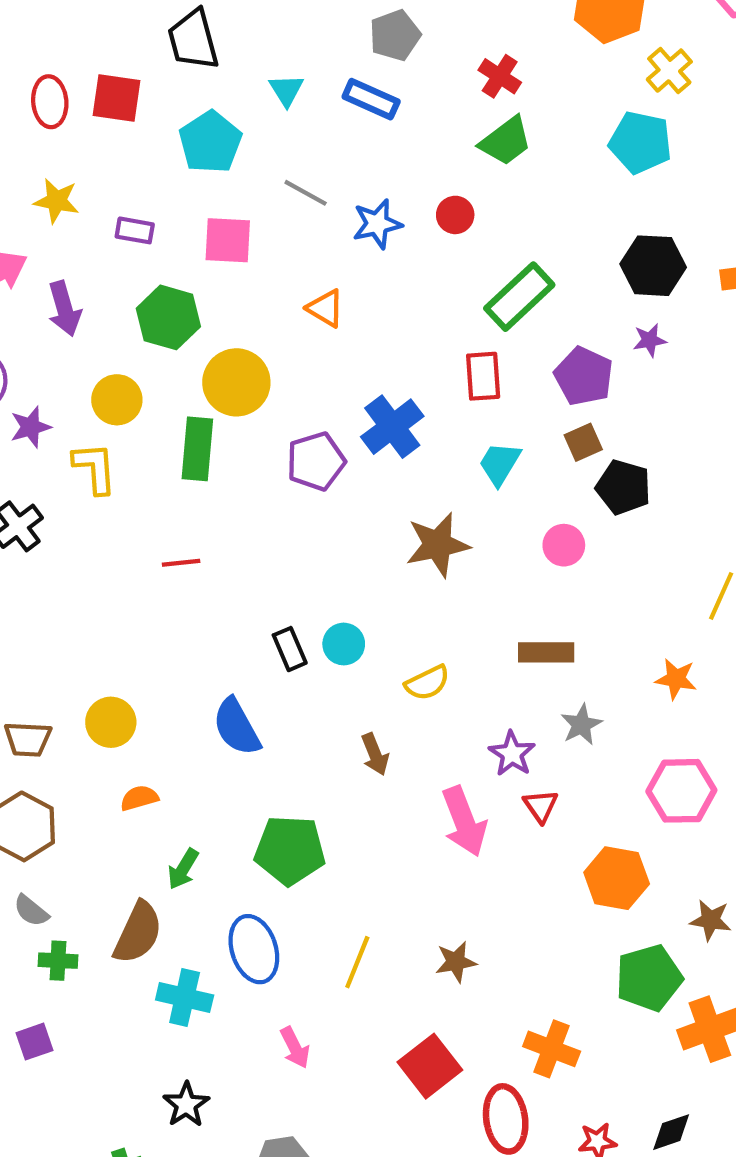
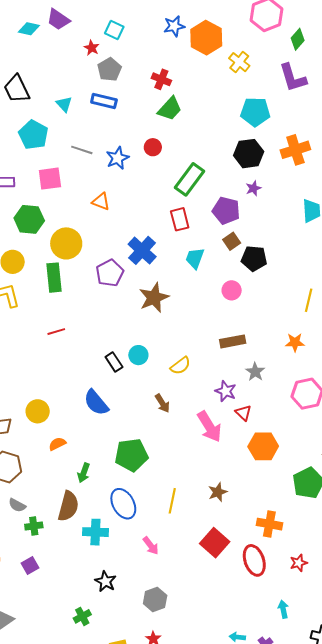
cyan pentagon: (640, 142) -> (255, 112), moved
brown star: (438, 545) -> (154, 298), moved
orange hexagon: (617, 878) -> (263, 446), moved

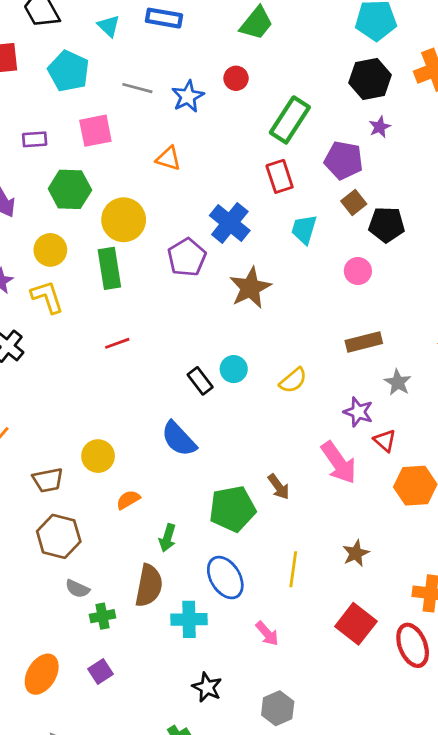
brown arrow: (162, 403) -> (279, 487), moved

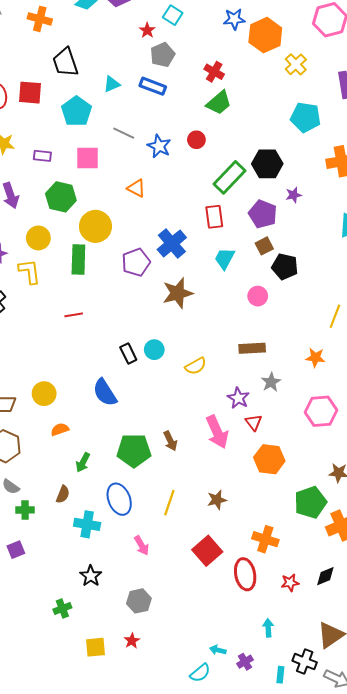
cyan triangle: (109, 26) -> (112, 84), turned 42
black hexagon: (370, 79) -> (267, 164), moved
blue star: (188, 96) -> (159, 146), turned -30
brown semicircle: (149, 586) -> (63, 494), size x0.6

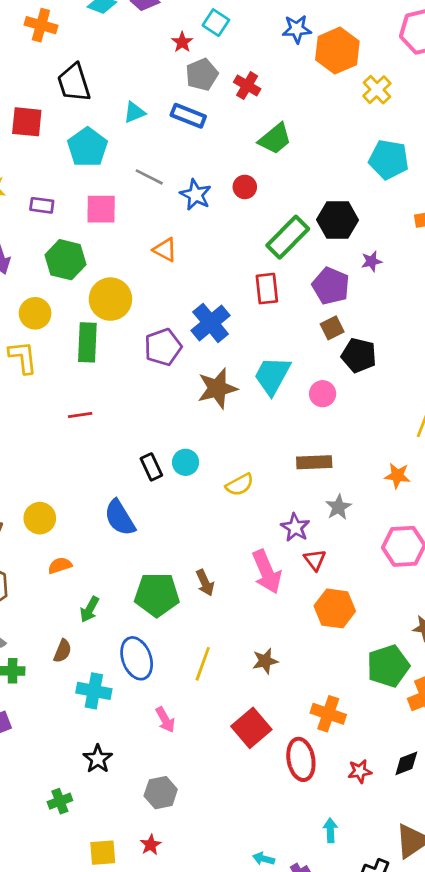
red cross: (214, 72) -> (247, 86), moved
cyan trapezoid: (225, 258) -> (272, 376), moved, size x1.4

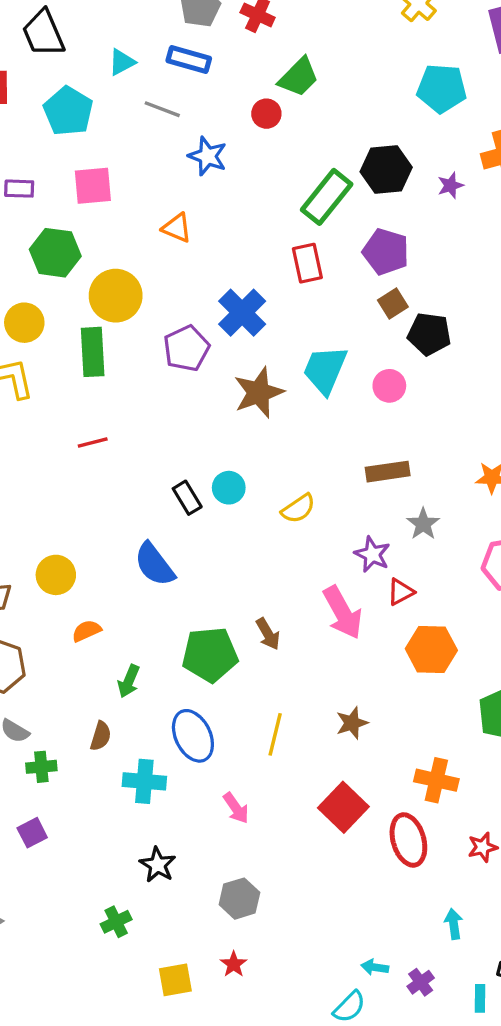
gray line: (149, 177) -> (162, 109), moved
red circle: (245, 187) -> (266, 114), moved
purple star: (372, 261) -> (450, 185), moved
red triangle: (315, 560) -> (401, 592), turned 45

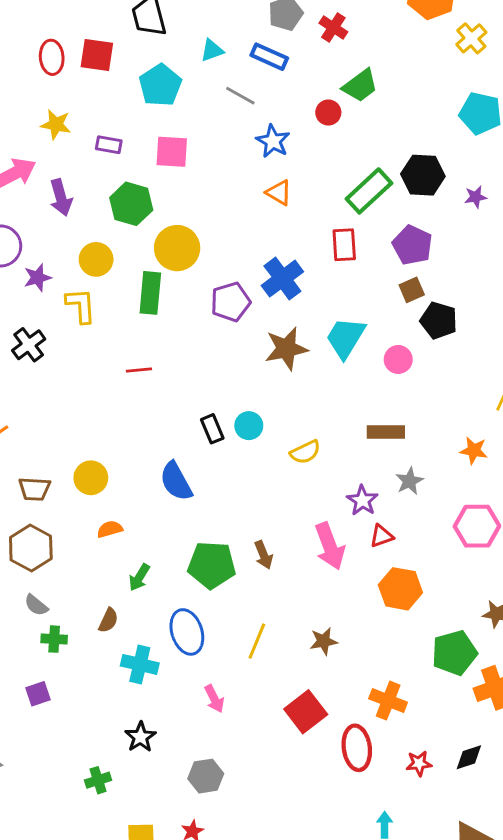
orange triangle: (177, 228) -> (279, 193), moved

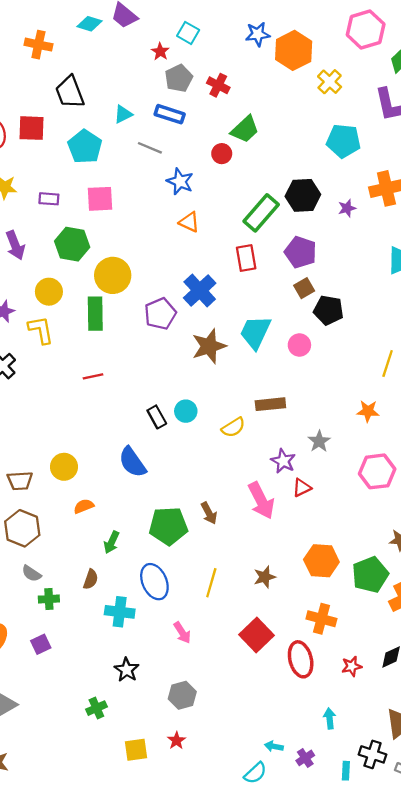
brown rectangle: (386, 432) -> (270, 404), moved
orange hexagon: (400, 589) -> (321, 561), moved

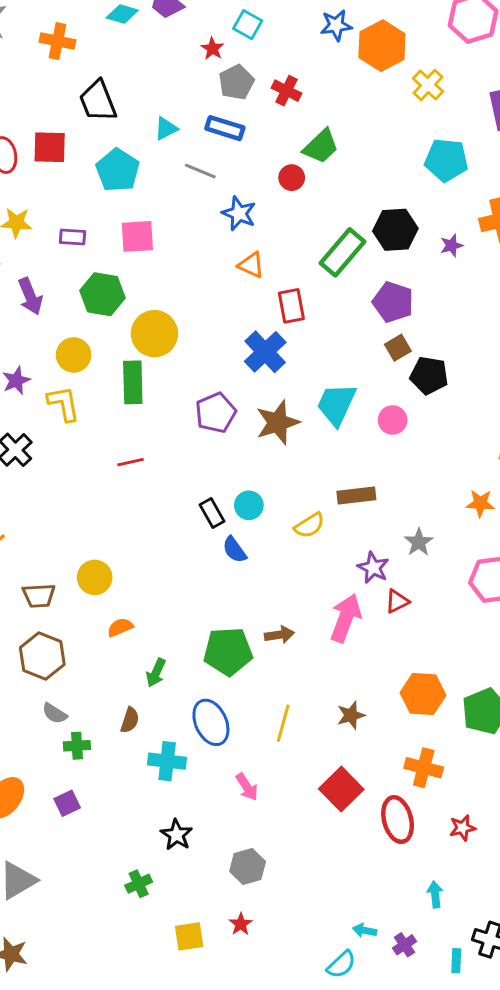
red rectangle: (246, 258) -> (291, 306), moved
purple pentagon: (160, 314) -> (216, 413), moved
blue semicircle: (132, 462) -> (234, 550), moved, size x0.7
pink arrow: (261, 500) -> (346, 618), turned -132
brown arrow: (209, 513) -> (279, 635), turned -70

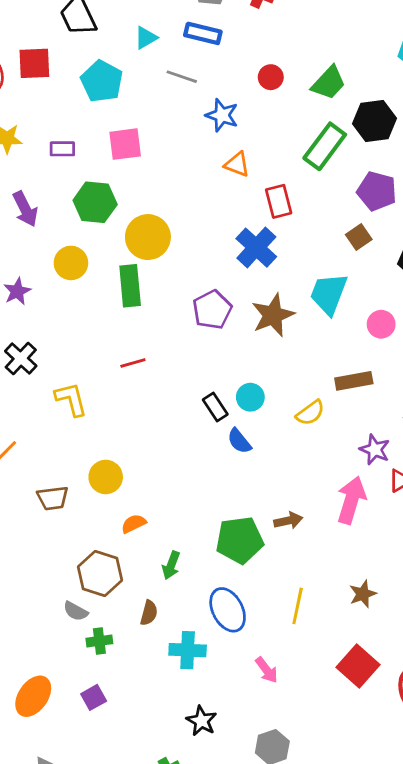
green trapezoid: (321, 146) -> (329, 83), moved
brown square: (398, 348) -> (359, 237), moved
yellow L-shape: (64, 404) -> (71, 399), moved
pink circle: (393, 420) -> (381, 324), moved
brown hexagon: (42, 656) -> (100, 574), moved

